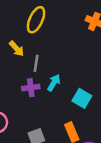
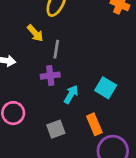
cyan arrow: (54, 83) -> (71, 94), moved

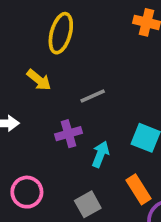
gray line: (56, 49) -> (93, 96), moved, turned 66

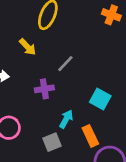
gray line: (93, 96) -> (65, 64), turned -30
cyan arrow: (100, 154) -> (66, 119), moved

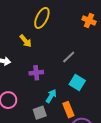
gray line: (65, 64) -> (69, 57), moved

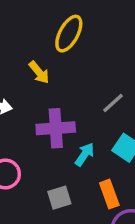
purple cross: (36, 73) -> (56, 128), size x1.5
cyan arrow: (51, 96) -> (85, 154), moved

